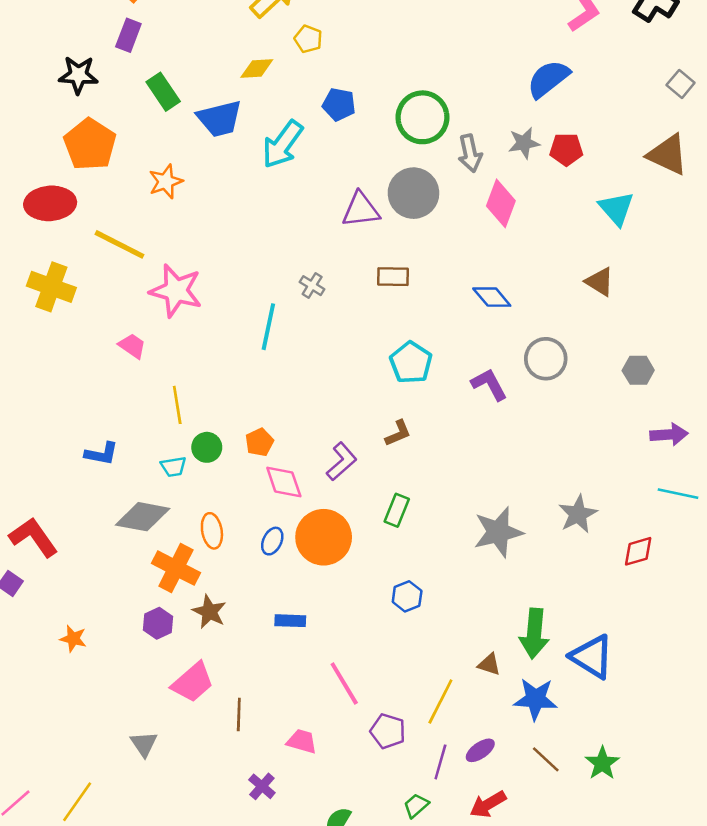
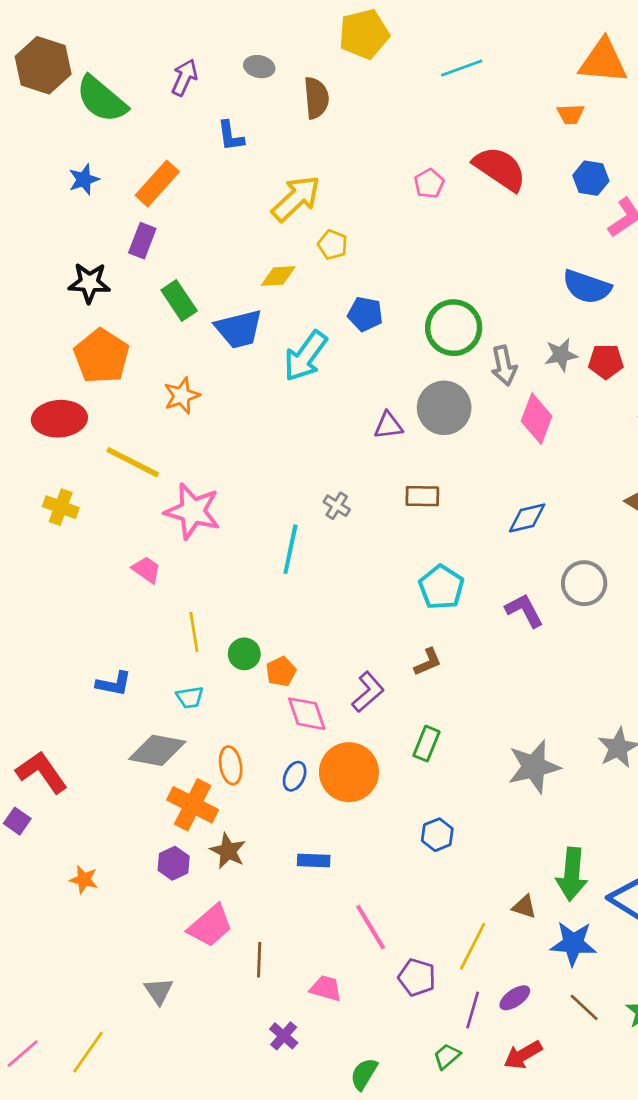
blue semicircle: (548, 79) -> (587, 287), turned -123
purple triangle: (361, 210) -> (388, 425), size x0.7
yellow cross: (51, 287) -> (61, 507), size x0.7
blue diamond: (492, 297) -> (527, 518), turned -63
green circle: (207, 447) -> (244, 654), moved

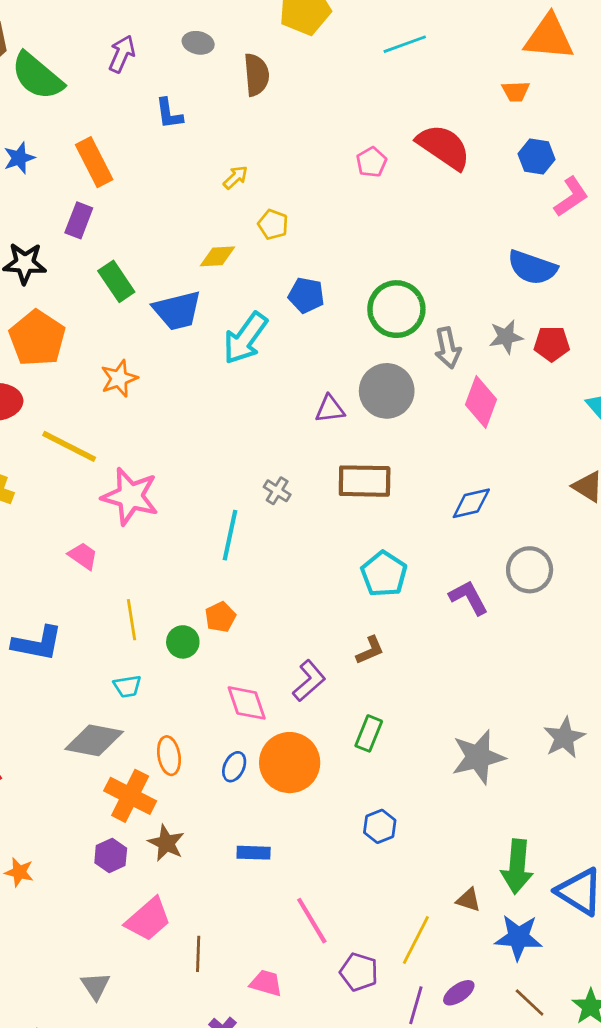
orange rectangle: (157, 184) -> (94, 162), turned -69
yellow arrow: (296, 198) -> (236, 177), size x0.5
brown rectangle: (422, 496) -> (365, 481), size x1.5
orange pentagon: (281, 672) -> (220, 617), moved
blue L-shape: (114, 684) -> (37, 643), moved, size x1.4

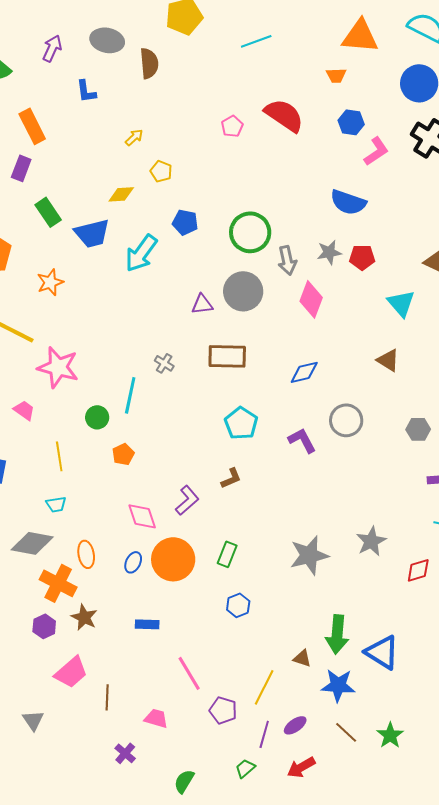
gray ellipse: (198, 43) -> (107, 40), size x1.5
green circle: (183, 642) -> (97, 417), moved
green rectangle: (369, 733) -> (227, 554), moved

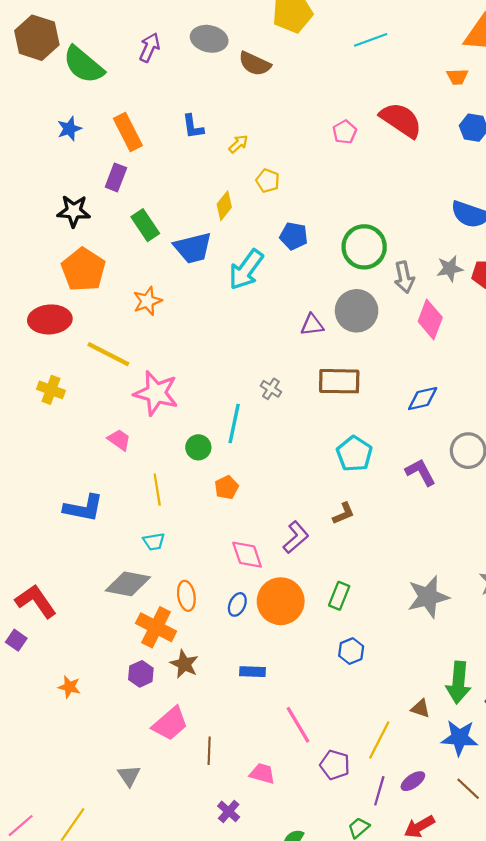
brown semicircle: (149, 63) -> (255, 64), turned 120
blue L-shape: (86, 91) -> (193, 127), moved
yellow diamond: (121, 194) -> (224, 206), turned -48

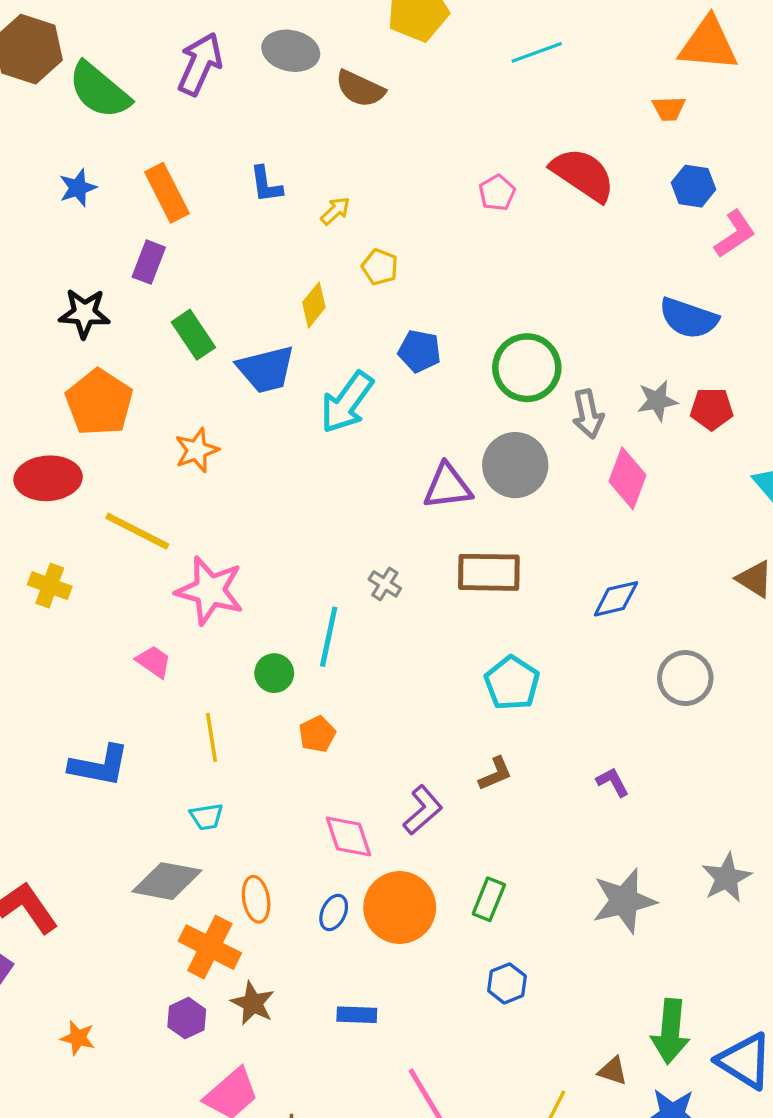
purple arrow: (150, 47) -> (200, 64), size x1.4
purple triangle: (312, 325) -> (448, 487), size x1.4
purple L-shape: (420, 472) -> (613, 782), moved, size x0.7

